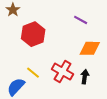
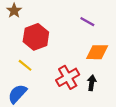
red cross: (62, 72) -> (68, 77), turned 30
yellow line: (33, 73) -> (25, 65), moved

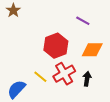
red hexagon: (36, 37) -> (56, 46), moved
yellow line: (25, 65) -> (40, 77), moved

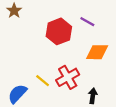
red hexagon: (56, 46) -> (59, 31), moved
black arrow: (87, 79) -> (93, 96), moved

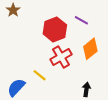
orange diamond: (97, 52) -> (90, 49), turned -40
red cross: (68, 77) -> (61, 57), moved

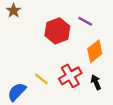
red cross: (61, 57) -> (70, 76), moved
black arrow: (86, 89) -> (96, 82), moved, turned -32

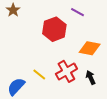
purple line: (85, 21) -> (77, 12), moved
orange diamond: (95, 51) -> (90, 48), turned 50

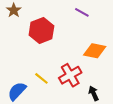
red hexagon: (54, 29) -> (41, 31), moved
black arrow: (91, 77) -> (94, 93), moved

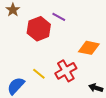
purple line: (82, 12) -> (59, 17), moved
black arrow: (94, 93) -> (96, 88), moved, turned -48

